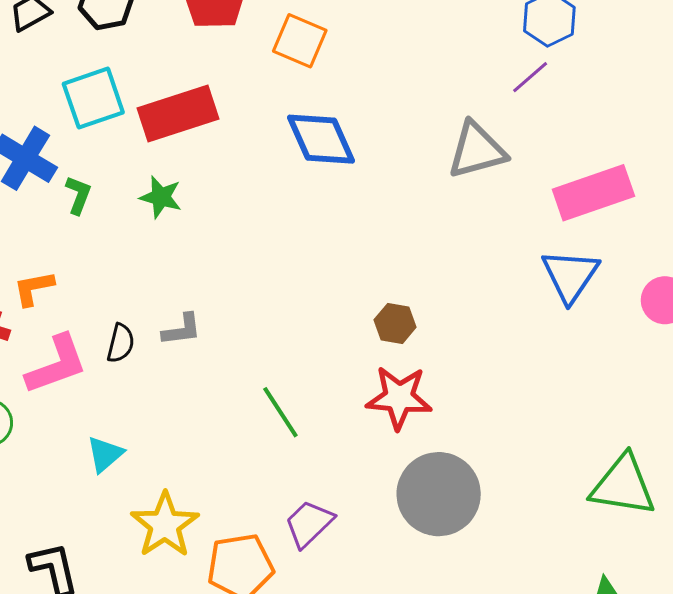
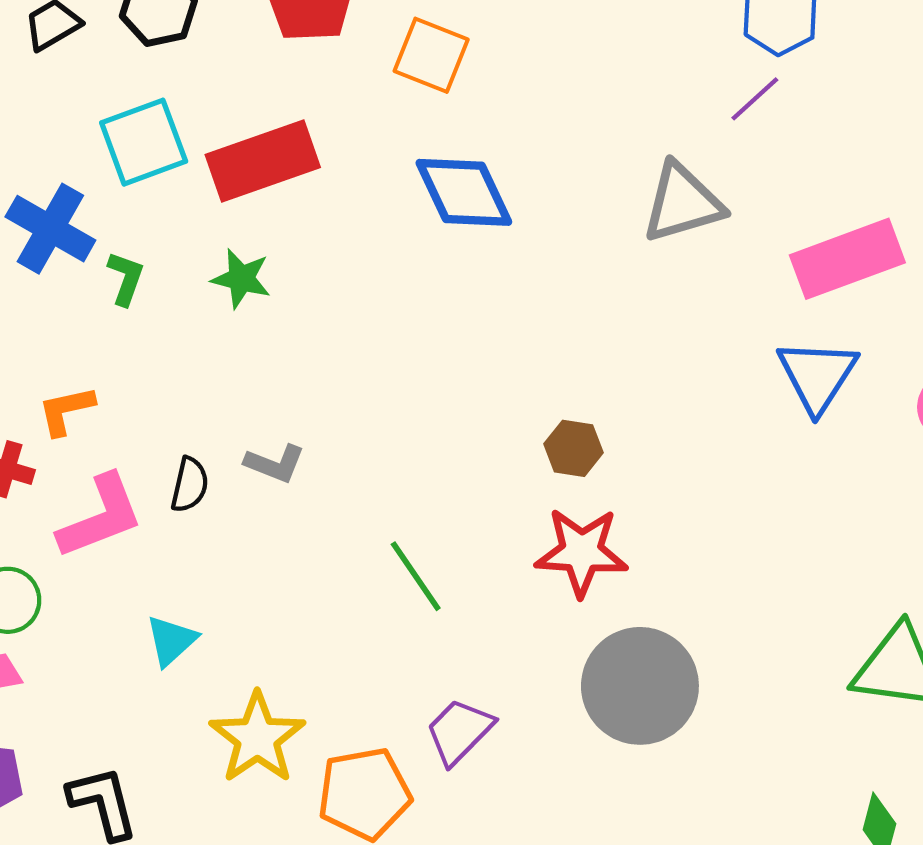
gray L-shape: (182, 330) -> (275, 464), turned 30

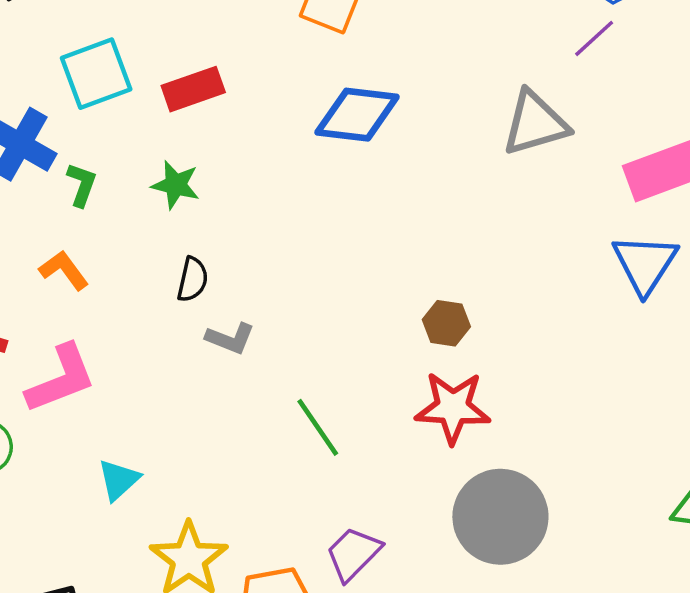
red rectangle: (263, 161) -> (193, 89), size x0.7
blue diamond: (464, 192) -> (357, 115), turned -58
orange L-shape: (66, 410) -> (64, 270), moved, turned 66
gray L-shape: (275, 464) -> (230, 338), moved
black semicircle: (190, 485) -> (193, 279), moved

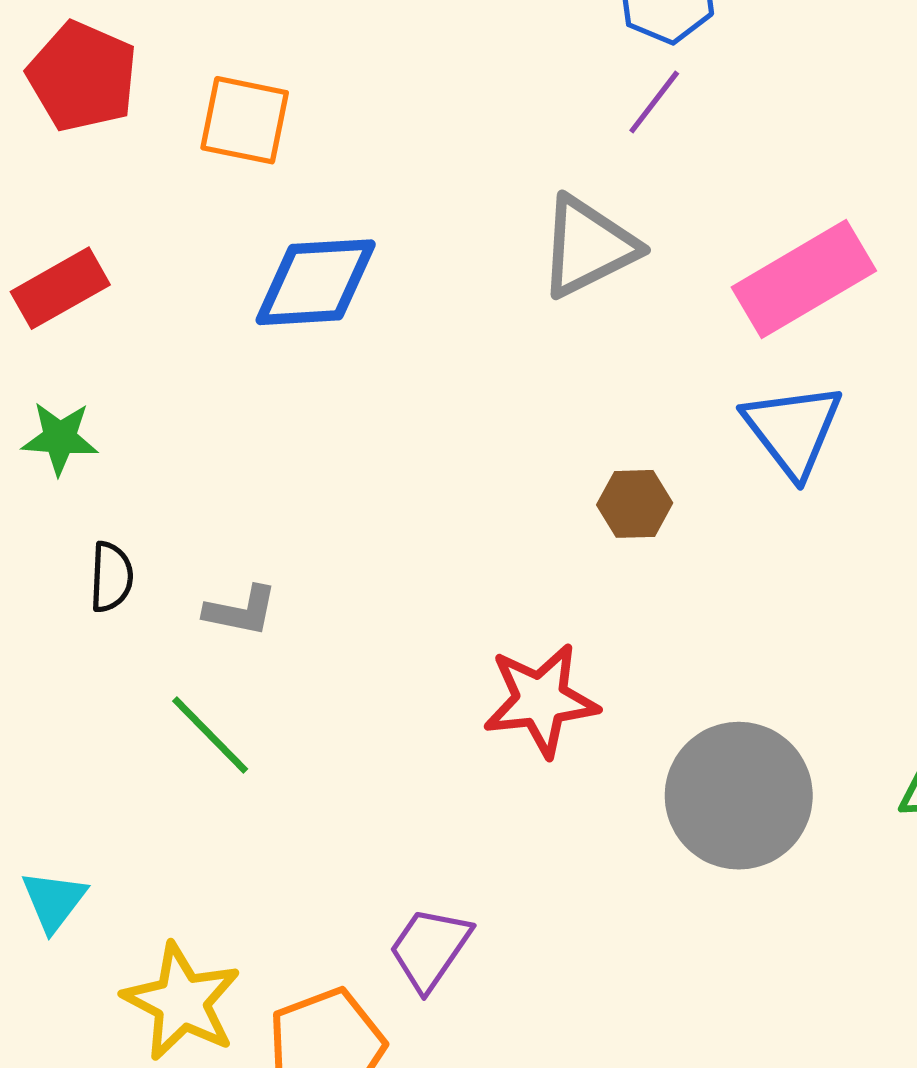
brown hexagon: (446, 323) -> (635, 504), moved
gray L-shape: (230, 338) -> (241, 611), moved
green line: (318, 427) -> (210, 735), moved
gray circle: (500, 517) -> (739, 796), moved

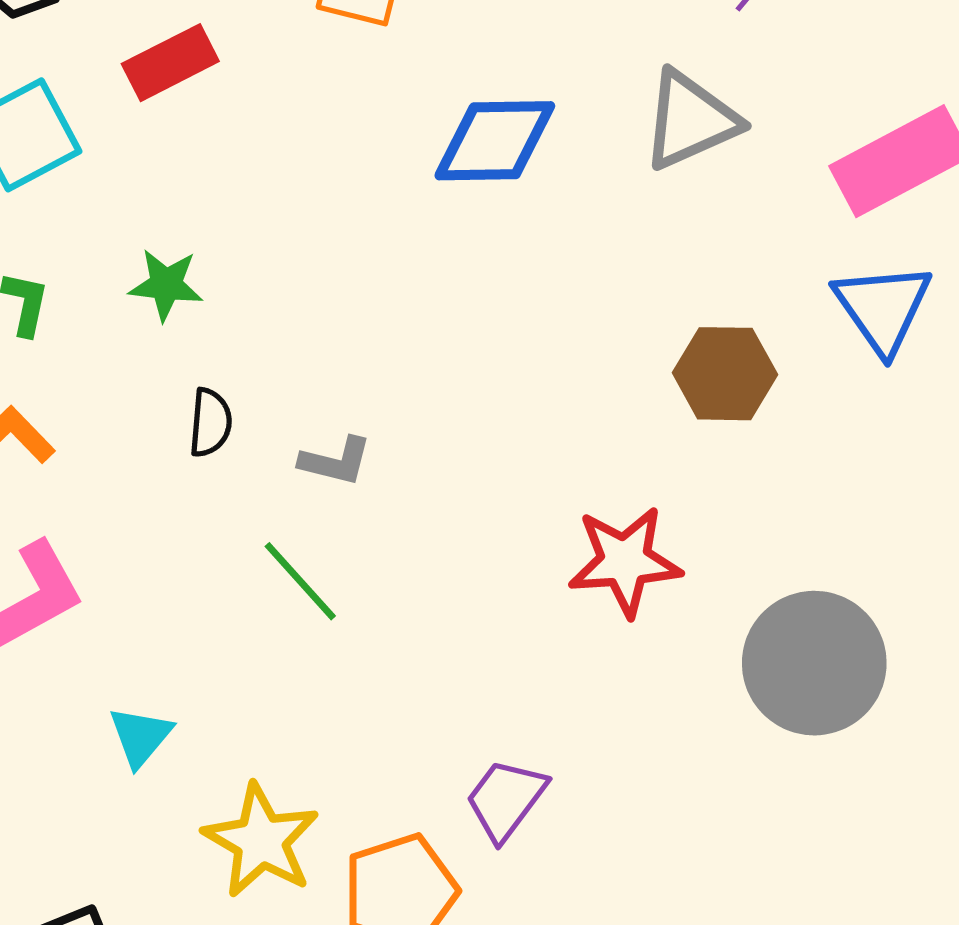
blue diamond: (316, 282) -> (495, 141), moved
red rectangle: (60, 288) -> (170, 63), moved
brown hexagon: (635, 504) -> (725, 374), size x1.4

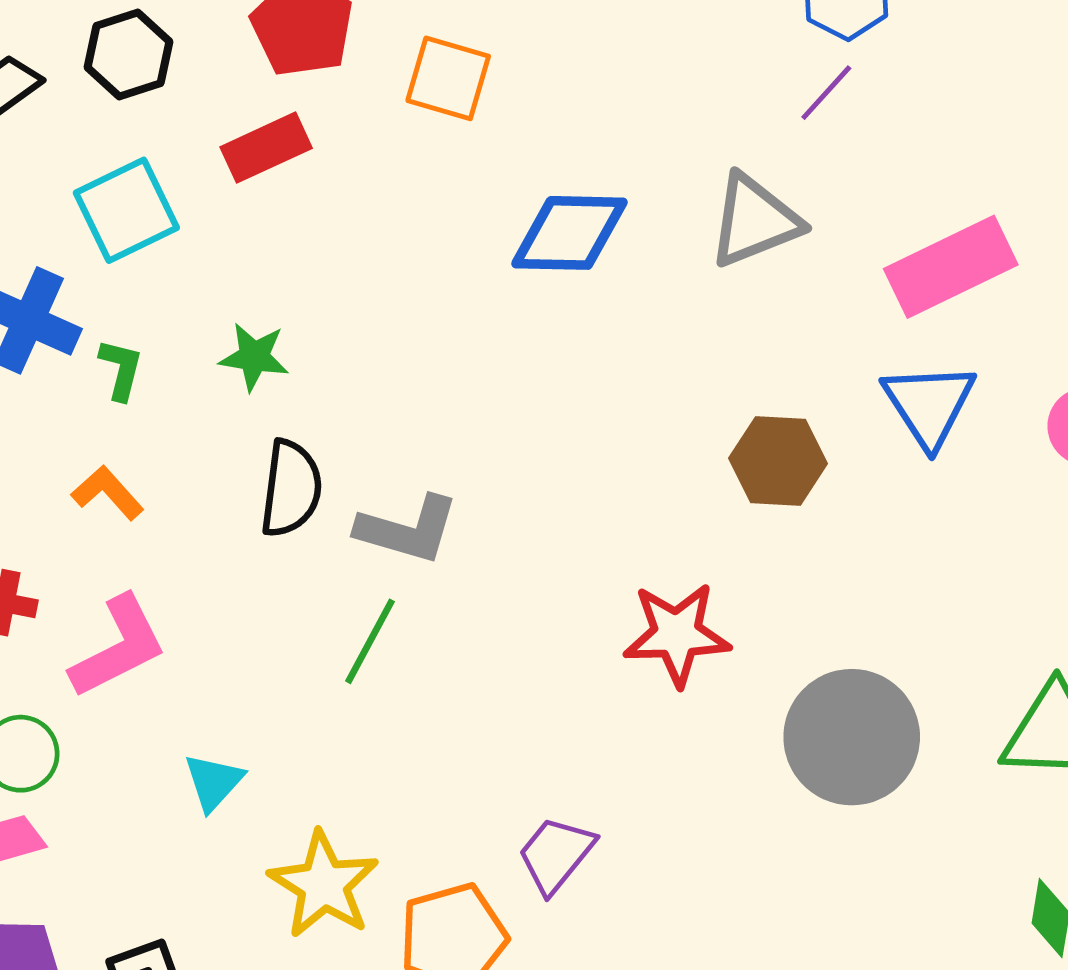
black semicircle: (210, 423) -> (291, 488), size x1.5
gray L-shape: (336, 461) -> (408, 529), size x1.5
green line: (300, 581) -> (370, 641), turned 68

